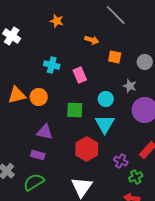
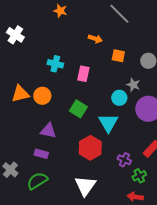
orange star: (57, 21) -> (60, 11), moved
pink rectangle: (80, 75) -> (83, 74), turned 35
cyan circle: (106, 99) -> (119, 98), moved
green square: (75, 110) -> (78, 109), turned 30

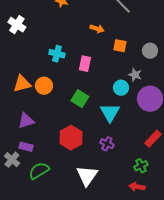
purple triangle: (48, 131) -> (26, 121), moved, turned -30
red hexagon: (90, 148) -> (71, 138), moved
purple rectangle: (41, 154) -> (26, 147), moved
purple cross: (124, 160) -> (107, 144), moved

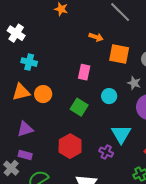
orange square: (120, 46) -> (119, 54), size x1.5
cyan cross: (57, 54) -> (29, 62), moved
cyan circle: (121, 88) -> (109, 96), moved
cyan triangle: (110, 113) -> (121, 134), moved

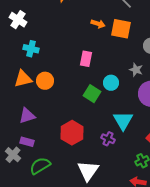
orange square: (119, 54) -> (121, 29), moved
green square: (79, 107) -> (92, 94), moved

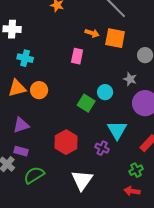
white cross: (18, 20) -> (12, 29), turned -30
pink rectangle: (86, 59) -> (77, 56), moved

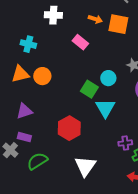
white cross: (12, 29) -> (53, 15), moved
pink rectangle: (77, 56) -> (80, 42), turned -63
cyan triangle: (117, 130) -> (105, 108), moved
purple cross: (102, 148) -> (125, 143), moved, turned -32

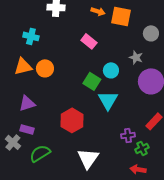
pink rectangle: (80, 42) -> (89, 41), moved

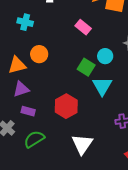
orange triangle: (23, 66) -> (17, 65), moved
purple rectangle: (27, 129) -> (28, 111), moved

